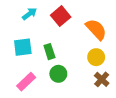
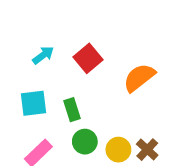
orange semicircle: (96, 29) -> (139, 78), turned -85
yellow circle: (96, 57) -> (118, 150), moved

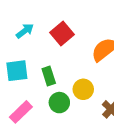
yellow circle: (118, 150) -> (83, 89), moved

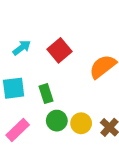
yellow circle: (83, 89) -> (81, 123), moved

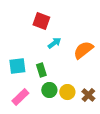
cyan arrow: (22, 48) -> (54, 43), moved
red square: (59, 50) -> (41, 21), moved, turned -30

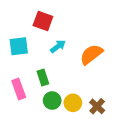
cyan square: (17, 66) -> (19, 46), moved
pink rectangle: (20, 97) -> (19, 89), moved, turned -66

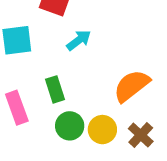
orange semicircle: (91, 54) -> (132, 86), moved

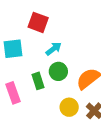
green circle: (70, 126) -> (58, 71), moved

